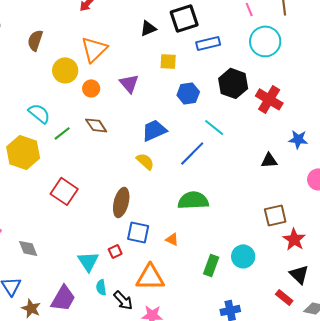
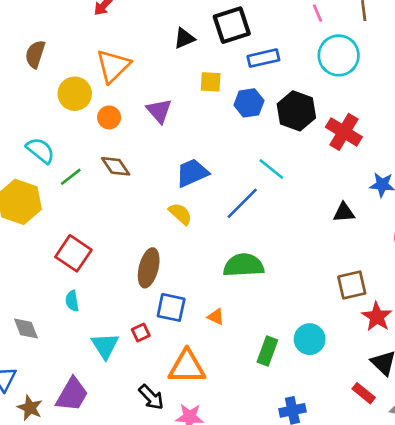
blue hexagon: (188, 93) -> (249, 103), moved
cyan semicircle: (101, 287) -> (72, 301), moved

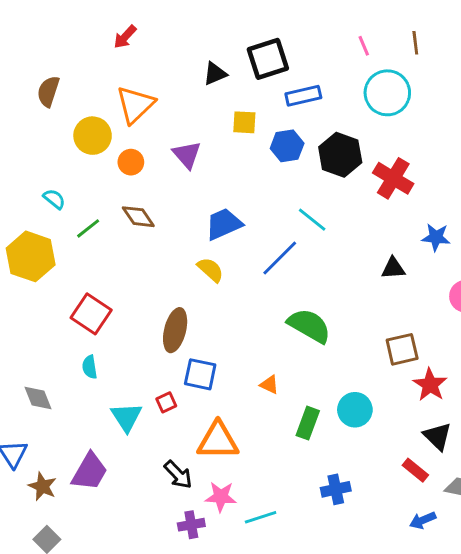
cyan semicircle: (40, 150) -> (54, 199), size x0.7
green semicircle: (244, 265) -> (309, 326), moved, turned 33
orange triangle: (216, 317) -> (269, 385), moved

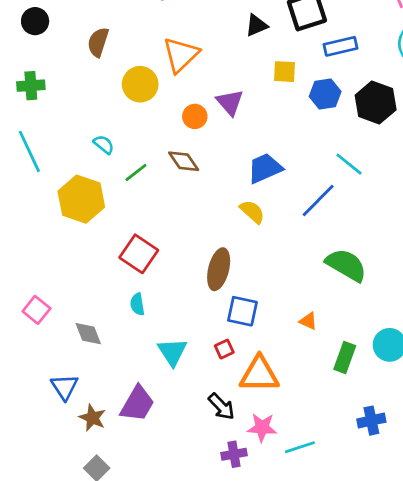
orange circle: (131, 162) -> (195, 116), moved
red square: (166, 402) -> (224, 349), moved

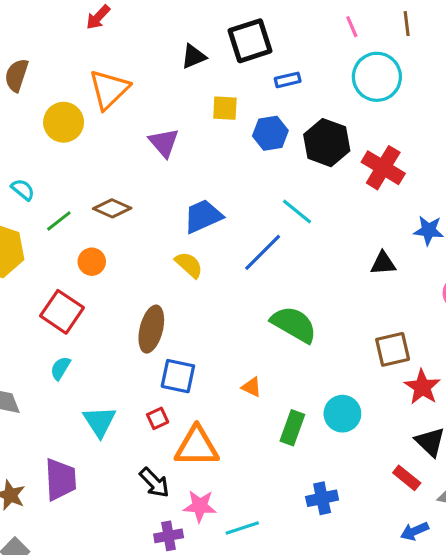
blue rectangle: (341, 46) -> (288, 80), size x0.7
orange circle: (195, 116) -> (92, 262), moved
brown diamond: (184, 161) -> (112, 208), turned -32
cyan semicircle: (137, 304) -> (60, 368), turned 40
purple trapezoid: (137, 404) -> (60, 479), turned -33

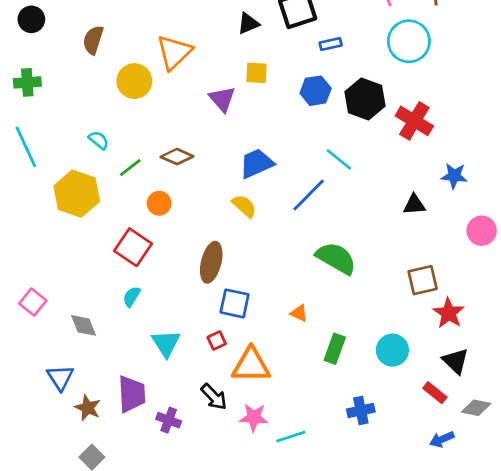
yellow square: (225, 108) -> (256, 73), moved
cyan circle: (342, 414) -> (392, 350), moved
purple cross: (169, 536) -> (169, 420), moved, turned 30

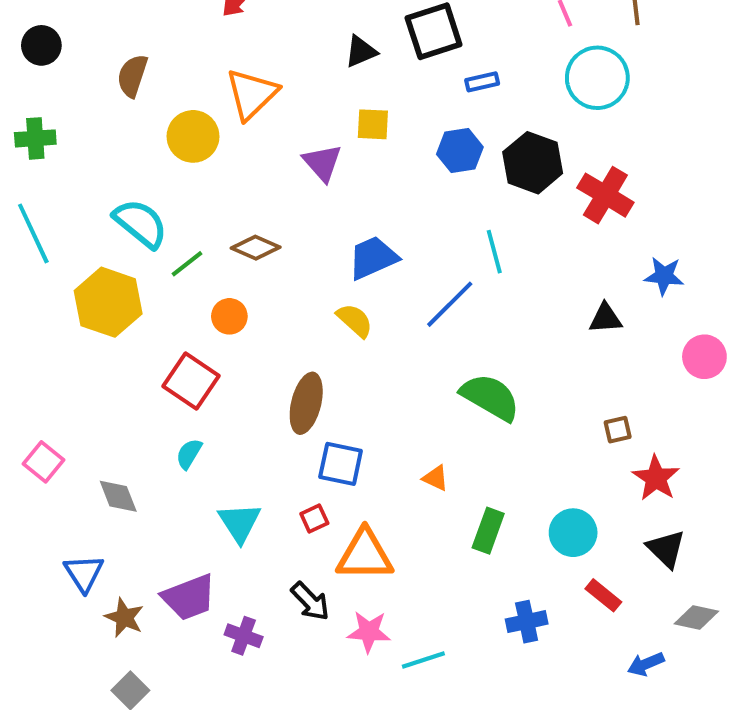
cyan semicircle: (99, 140) -> (140, 223), size x1.8
cyan line: (339, 159) -> (494, 252), turned 36
brown square: (423, 280) -> (618, 430), size x0.6
red rectangle: (435, 393) -> (603, 595), moved
purple trapezoid: (132, 394) -> (189, 597), turned 72

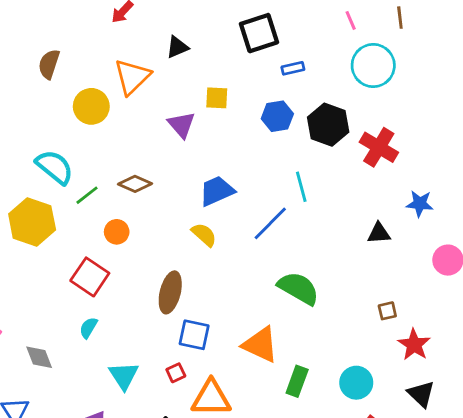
black triangle: (361, 51) -> (177, 47), moved
orange triangle: (436, 478) -> (260, 345), size x2.0

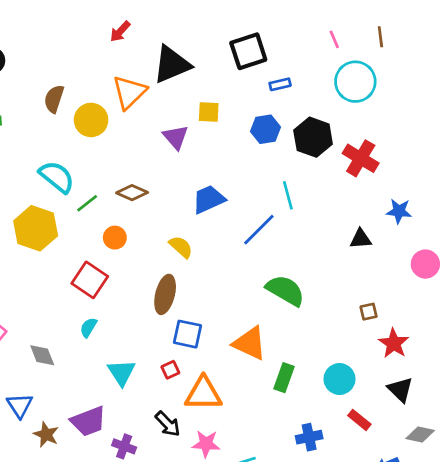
black triangle: (177, 47) -> (172, 64), size x1.8
brown semicircle: (49, 64) -> (54, 99), moved
yellow semicircle: (204, 235) -> (181, 247), moved

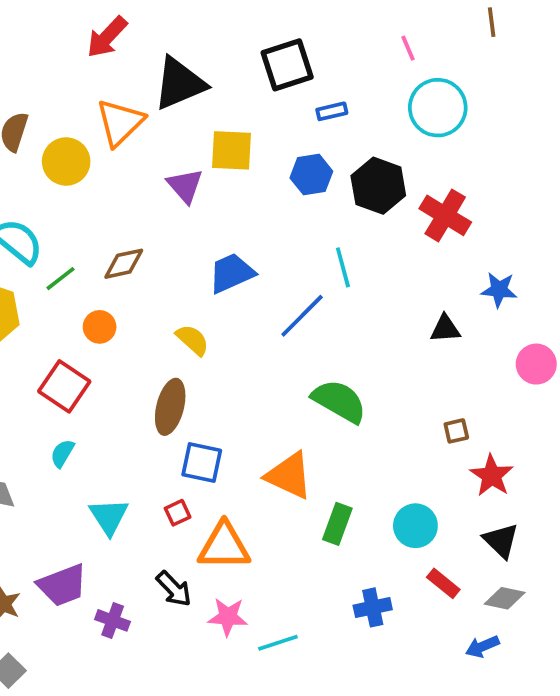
red arrow: (120, 31) -> (107, 37), size x1.4
brown line: (380, 37) -> (492, 22), moved
yellow square: (209, 112) -> (231, 150), size x1.4
brown diamond: (132, 193) -> (124, 264), turned -36
gray diamond: (420, 434) -> (505, 598), moved

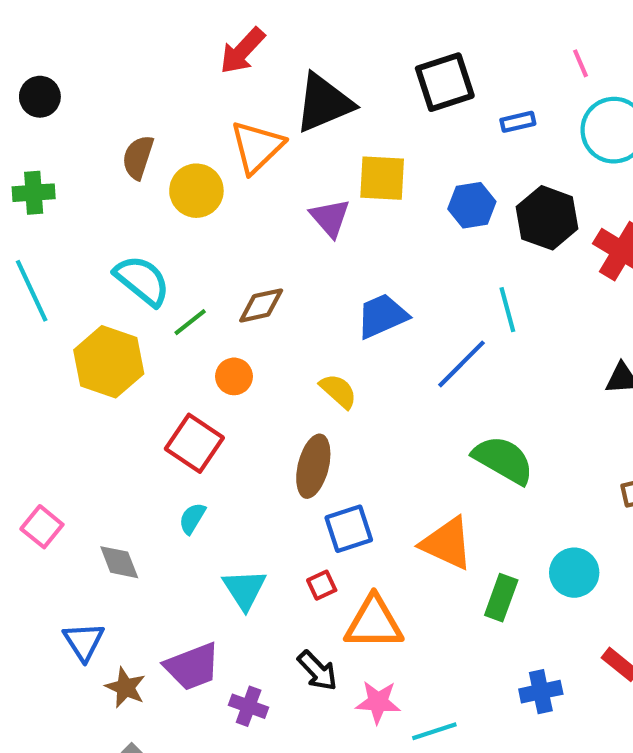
blue rectangle: (332, 111) -> (518, 122), moved
blue square: (202, 463) -> (349, 529), turned -30
cyan circle: (415, 526) -> (574, 573), moved

